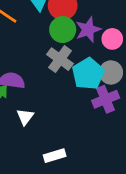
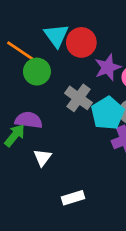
green circle: (63, 30) -> (37, 72), moved

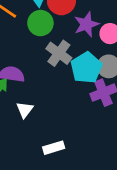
green circle: (37, 72) -> (40, 23), moved

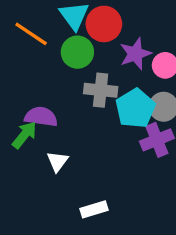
gray cross: (59, 53) -> (101, 90), turned -30

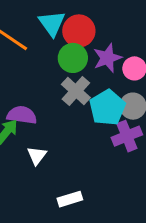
green circle: (77, 52) -> (73, 58), moved
gray cross: (101, 90) -> (76, 91), turned 36

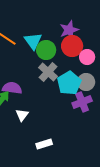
cyan triangle: (52, 23) -> (33, 41), moved
red circle: (79, 31) -> (72, 46), moved
purple star: (107, 58) -> (69, 30), moved

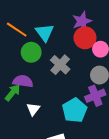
green circle: (46, 50) -> (31, 52), moved
cyan pentagon: (69, 83) -> (75, 110), moved

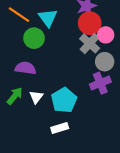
gray cross: (60, 65) -> (90, 43), moved
green arrow: (13, 93) -> (15, 96), moved
cyan pentagon: (75, 110) -> (64, 100), moved

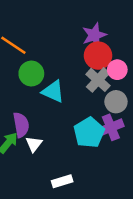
cyan triangle: (48, 18) -> (53, 91), moved, turned -30
purple semicircle: (25, 68) -> (21, 125), moved, turned 72
cyan pentagon: (64, 100) -> (89, 133), moved

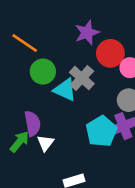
purple star: (94, 35) -> (87, 33), moved
gray cross: (98, 80) -> (82, 78), moved

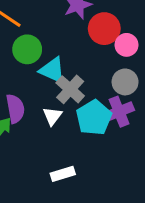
gray cross: (82, 78) -> (70, 89), moved
white triangle: (45, 143) -> (52, 116), moved

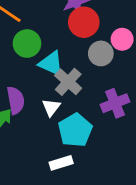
red circle: (104, 29) -> (84, 22), moved
gray circle: (125, 82) -> (101, 53), moved
cyan pentagon: (94, 118) -> (75, 130), moved

